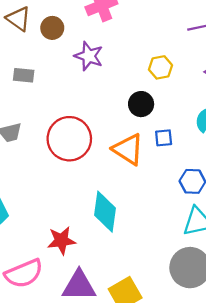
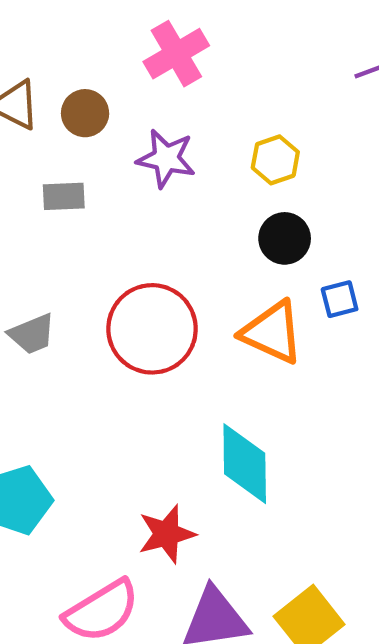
yellow hexagon: (160, 67) -> (275, 160), moved
gray rectangle: (24, 75) -> (64, 196), moved

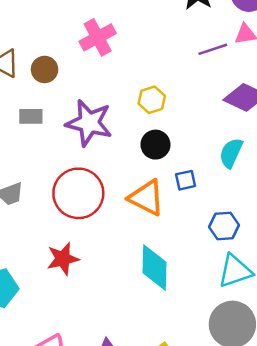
purple star: (166, 158) -> (89, 123), moved, size x1.4
cyan diamond: (245, 464) -> (155, 268), moved
red star: (167, 534) -> (63, 259), moved

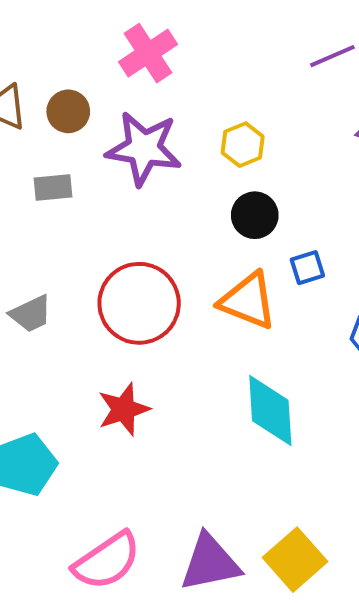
purple star: (89, 123) -> (144, 148), moved

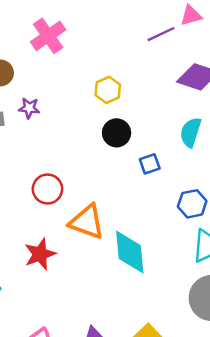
purple star: (144, 148) -> (29, 108), moved, size x0.5
orange triangle: (248, 301) -> (87, 222), moved
red circle: (139, 303) -> (47, 189), size x0.6

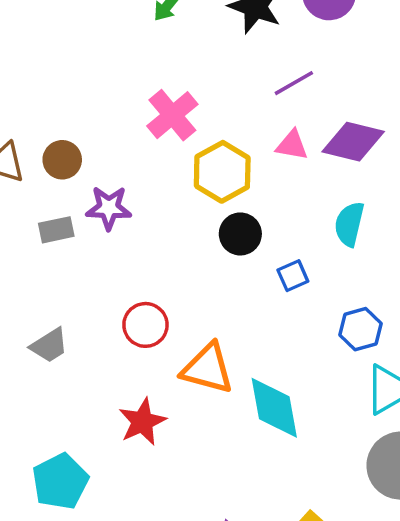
pink triangle: (191, 16) -> (292, 145), moved, turned 30
pink cross: (48, 36) -> (172, 115), moved
yellow hexagon: (108, 90) -> (222, 172), size x1.5
purple star: (29, 108) -> (109, 208), size x1.4

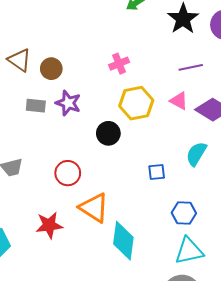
pink cross: (172, 115) -> (119, 64), size x0.7
black circle: (240, 234) -> (108, 133), moved

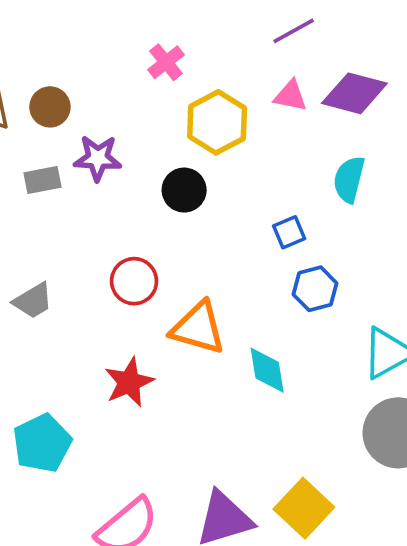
blue hexagon: (184, 213) -> (315, 289), moved
cyan diamond: (123, 241) -> (267, 370), size x0.7

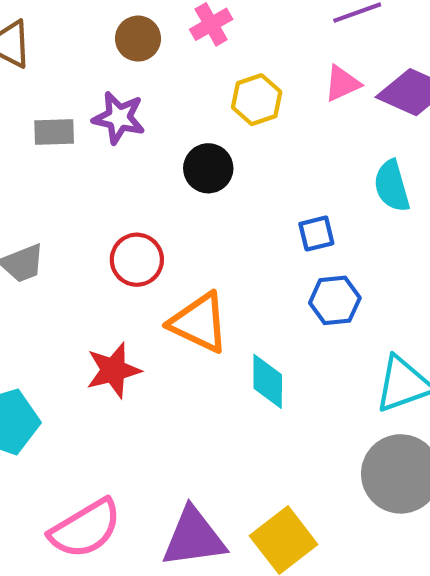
pink triangle: (290, 96) -> (342, 83), turned -45
brown circle: (50, 107) -> (138, 39), moved
yellow hexagon: (217, 122) -> (257, 100), size x0.7
cyan semicircle: (349, 179) -> (392, 186), turned -39

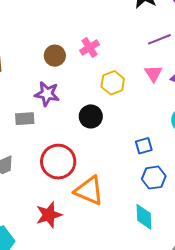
pink triangle: (342, 83) -> (153, 73), turned -36
gray rectangle: (54, 132) -> (25, 119), moved
red circle: (137, 260) -> (58, 162), size x1.4
cyan diamond: (268, 381) -> (144, 217), moved

